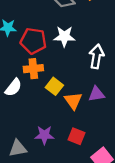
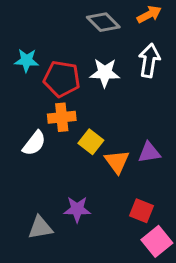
white arrow: (96, 56) -> (149, 60), moved
red square: (77, 136) -> (142, 211), moved

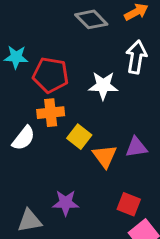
white star: (105, 73) -> (103, 86), moved

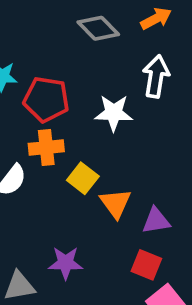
purple triangle: (136, 147) -> (156, 221), moved

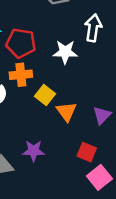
purple triangle: (156, 221) -> (102, 115), moved, turned -36

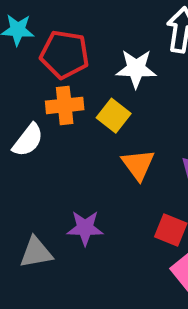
yellow square: (45, 95) -> (114, 116), moved

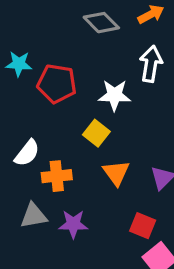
orange cross: (65, 105) -> (57, 176), moved
gray triangle: (36, 252) -> (34, 216), moved

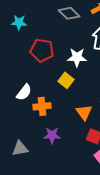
cyan star: (19, 64) -> (19, 22), moved
orange triangle: (116, 173) -> (84, 112), moved
gray triangle: (34, 216) -> (20, 148), moved

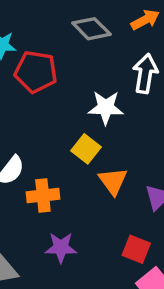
red pentagon: (42, 50) -> (36, 72), moved
orange triangle: (84, 112) -> (113, 181), moved

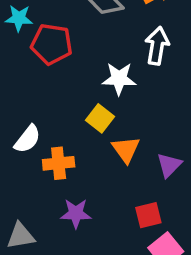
red square: (136, 249) -> (148, 215), turned -36

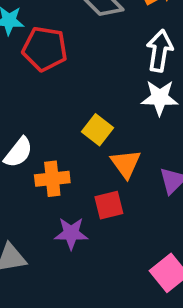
white star: (119, 79) -> (160, 98), moved
red square: (148, 215) -> (109, 205), moved

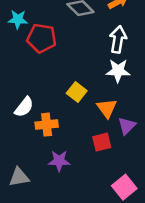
orange triangle: (126, 164) -> (107, 108), moved
red square: (109, 205) -> (102, 142), moved

